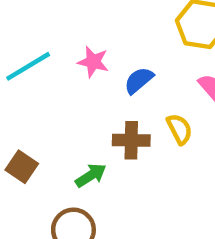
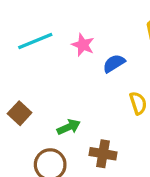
brown cross: (131, 140) -> (103, 154), moved

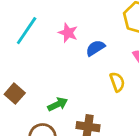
cyan line: (35, 41) -> (27, 31), turned -32

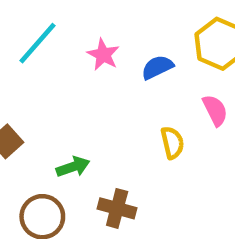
blue semicircle: (95, 48) -> (157, 67), moved

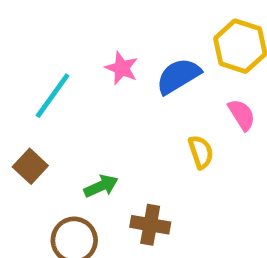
cyan line: (38, 43) -> (53, 96), moved
blue semicircle: (157, 67) -> (178, 76), size x1.4

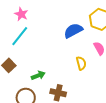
pink star: (122, 68) -> (21, 14), moved

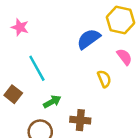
cyan line: (20, 36) -> (37, 68), moved, turned -60

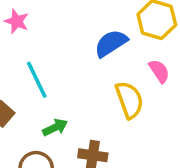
yellow semicircle: (104, 79) -> (129, 100), size x1.5

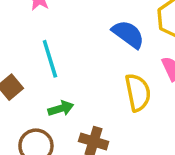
blue semicircle: (111, 43) -> (128, 34), turned 60

